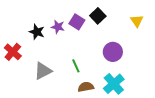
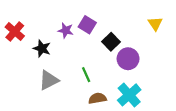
black square: (98, 16) -> (111, 42), moved
black star: (37, 32) -> (42, 49), moved
red cross: (13, 52) -> (15, 32), moved

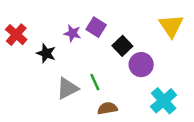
yellow triangle: (155, 24) -> (171, 26), size x1.5
gray triangle: (49, 80) -> (67, 88), moved
cyan cross: (129, 95) -> (164, 101), moved

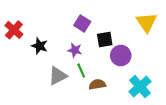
purple star: (72, 33) -> (75, 50), moved
black square: (122, 46) -> (105, 40), turned 35
brown semicircle: (107, 108) -> (97, 84), moved

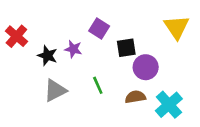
purple star: (75, 50) -> (73, 49), moved
gray triangle: (58, 76) -> (55, 90), moved
brown semicircle: (97, 84) -> (135, 97), moved

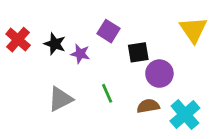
black star: (47, 56) -> (55, 44), moved

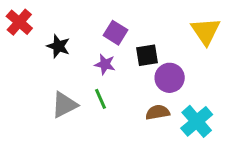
red cross: (18, 40) -> (19, 22), moved
purple star: (80, 54) -> (105, 64), moved
green line: (107, 93) -> (100, 99), moved

